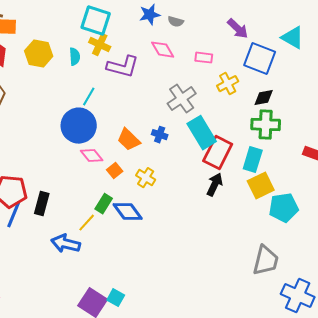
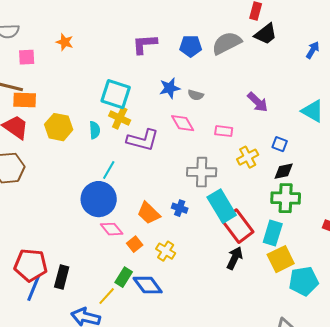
blue square: (260, 59) -> (280, 144), moved, size x0.5
gray cross: (182, 99) -> (202, 172), turned 36
red rectangle: (218, 153) -> (238, 226), turned -64

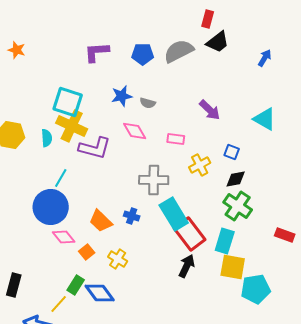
yellow cross: (120, 118) -> (72, 126), size x1.4
green cross: (286, 198) -> (238, 206), turned 32
yellow square: (281, 259) -> (233, 267), turned 36

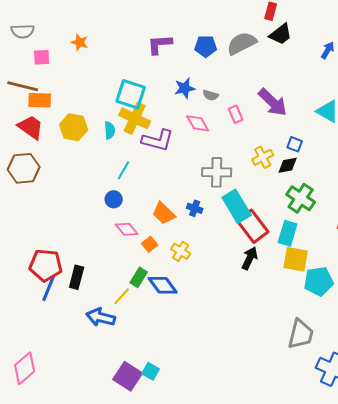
purple arrow: (210, 110) -> (273, 102), size x1.4
pink rectangle: (176, 139) -> (236, 114), moved, turned 60
black diamond: (236, 179) -> (288, 165), moved
blue circle: (51, 207) -> (114, 199), size x0.5

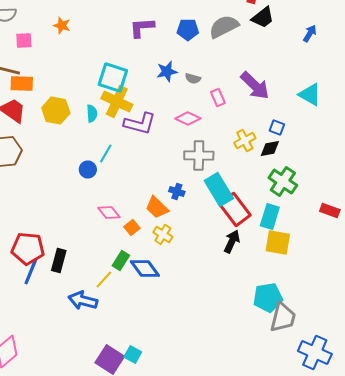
pink diamond: (198, 123) -> (188, 118), moved, turned -35
blue circle: (114, 199) -> (88, 170), moved
orange trapezoid: (164, 213) -> (157, 208), moved
cyan pentagon: (319, 281) -> (268, 298), moved

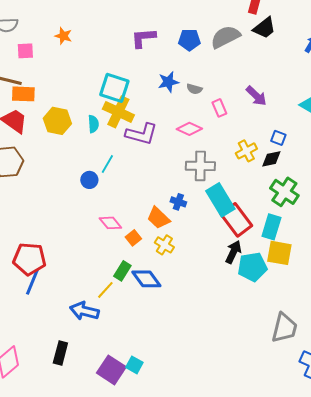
purple arrow: (255, 86) -> (256, 96), size x0.7
black rectangle: (59, 260) -> (60, 353), moved
cyan pentagon: (268, 298) -> (252, 267), moved

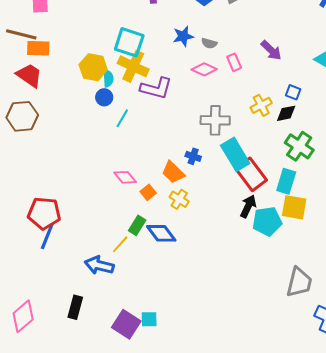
yellow hexagon: (57, 121) -> (93, 67), moved
pink diamond: (189, 129) -> (204, 69), moved
blue circle: (89, 180) -> (104, 97), moved
cyan square: (134, 365) -> (149, 319), turned -30

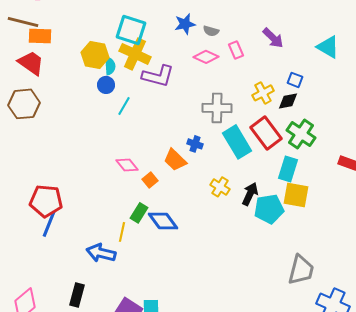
red rectangle: (251, 174) -> (266, 133), moved
yellow cross: (179, 199) -> (220, 187), moved
yellow line: (120, 244) -> (122, 232), turned -30

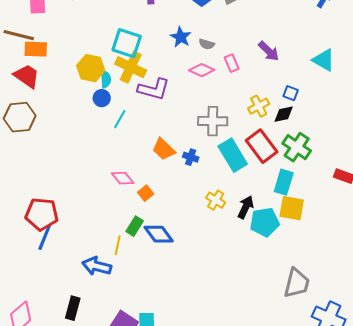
blue star: (185, 24) -> (181, 37), turned -30
orange trapezoid: (175, 160) -> (164, 149), moved

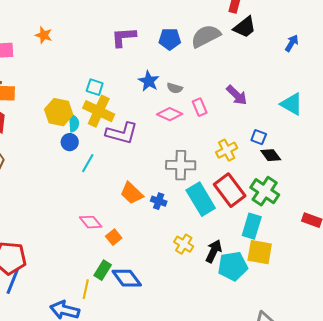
cyan square: (127, 43) -> (95, 87), size x0.6
black diamond: (284, 114) -> (271, 155), moved, turned 65

